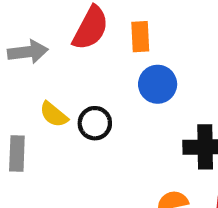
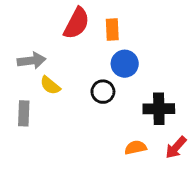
gray arrow: (28, 52) -> (31, 61), moved
black circle: (95, 123) -> (103, 92), moved

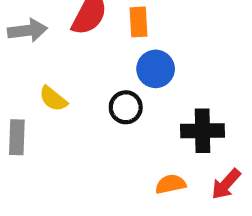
gray arrow: (31, 61) -> (28, 30), moved

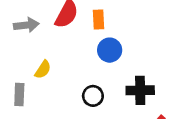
yellow semicircle: (53, 99) -> (43, 70), turned -96
black circle: (126, 107) -> (93, 96), moved

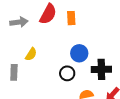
blue circle: (110, 50) -> (79, 53), moved

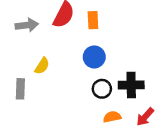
blue circle: (79, 53) -> (94, 57), moved
black circle: (67, 73) -> (102, 89), moved

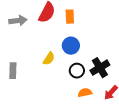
yellow semicircle: (42, 66) -> (49, 59), moved
black cross: (131, 85) -> (100, 68), turned -30

